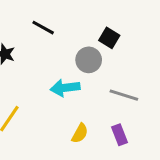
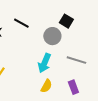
black line: (43, 28) -> (21, 23), moved
cyan arrow: (65, 88) -> (44, 63), moved, turned -60

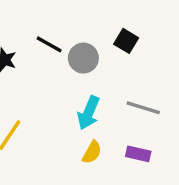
gray circle: (52, 36) -> (83, 58), moved
purple rectangle: (73, 87) -> (138, 154), turned -56

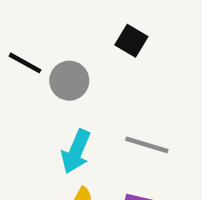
black square: (126, 41) -> (131, 41), moved

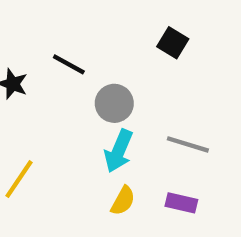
gray circle: (69, 81) -> (114, 103), moved

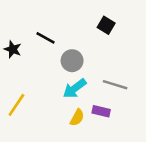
cyan arrow: (119, 151) -> (75, 88), turned 30
purple rectangle: (181, 203) -> (101, 111), moved

